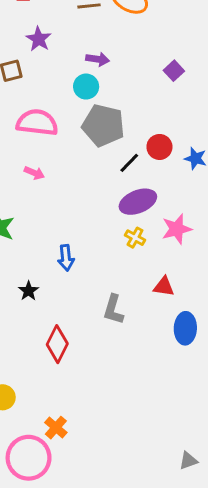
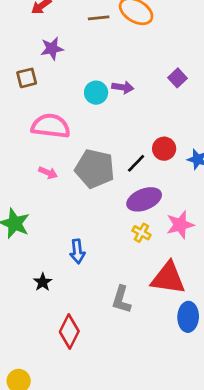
purple star: (39, 39) -> (52, 49), turned 30
purple arrow: (98, 59) -> (123, 87), moved
gray pentagon: (103, 125) -> (95, 169), moved
red triangle: (164, 287) -> (168, 278), size x1.8

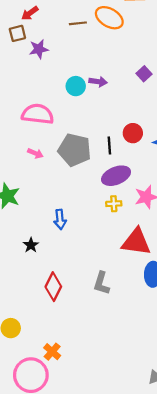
brown square: (27, 78) -> (17, 33), moved
black line: (136, 163) -> (109, 145), turned -48
yellow cross: (141, 233) -> (114, 204), turned -32
gray L-shape: (121, 299) -> (101, 283), moved

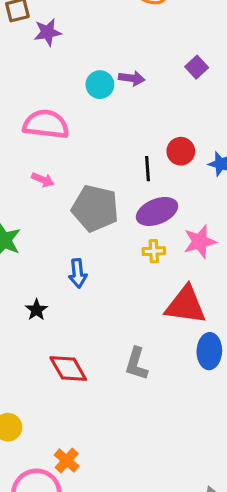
gray pentagon: (75, 150) -> (95, 208), moved
red diamond: (53, 287) -> (68, 369), turned -56

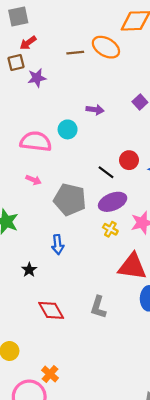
cyan circle: (100, 85) -> (68, 129), moved
black line: (147, 169) -> (106, 172), turned -49
yellow cross: (154, 251) -> (110, 229), turned 32

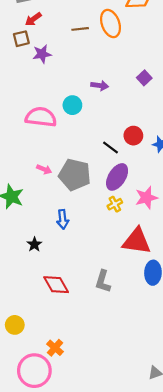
orange ellipse: (106, 47) -> (111, 23), turned 40
pink arrow: (34, 180) -> (44, 169), moved
purple ellipse: (113, 202) -> (117, 177), turned -36
yellow cross: (110, 229) -> (115, 204), turned 32

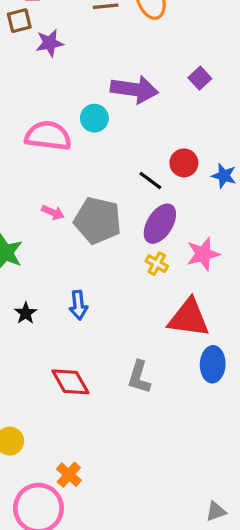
purple arrow: (100, 86) -> (134, 89), size x1.8
yellow cross: (115, 204) -> (157, 264), turned -32
blue arrow: (63, 219) -> (78, 305), moved
black star: (34, 244) -> (26, 313), moved

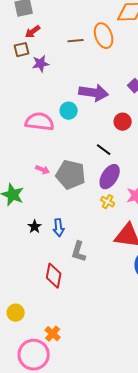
red circle: (184, 163) -> (123, 122), moved
black star: (26, 313) -> (35, 227), moved
gray L-shape: (139, 377) -> (79, 252), moved
red diamond: (70, 382) -> (54, 276), turned 40

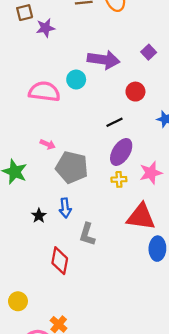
black line: (104, 150) -> (115, 122), turned -63
gray pentagon: (71, 175) -> (72, 167), moved
yellow cross: (108, 202) -> (119, 179), turned -32
black star: (35, 227) -> (39, 216), moved

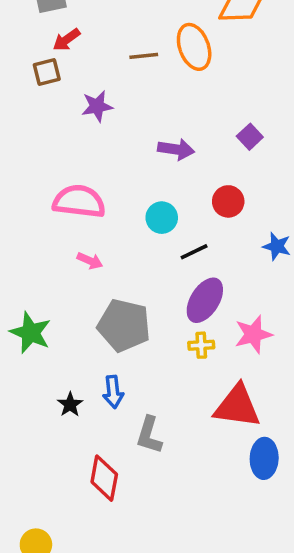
purple star: (45, 28) -> (97, 106), moved
purple arrow: (104, 60) -> (176, 149), size x0.7
cyan circle: (76, 80) -> (162, 218), moved
pink arrow: (48, 144) -> (90, 261), moved

